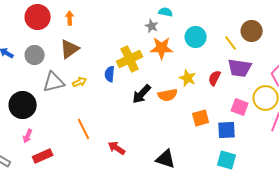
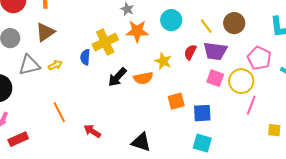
brown circle: (252, 31) -> (234, 23), moved
red semicircle: (215, 78) -> (190, 52), moved
pink square: (240, 107) -> (215, 78), moved

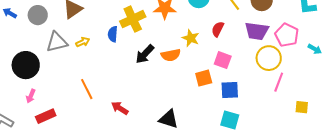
purple trapezoid: (215, 51) -> (257, 31), moved
pink square: (215, 78) -> (223, 60), moved

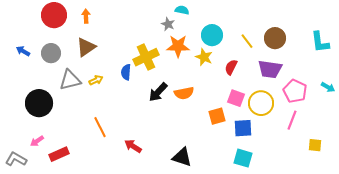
pink pentagon: (287, 35) -> (295, 91), moved
yellow star: (191, 38) -> (204, 57), moved
yellow circle: (269, 58) -> (261, 103), moved
pink arrow: (31, 96) -> (37, 141), moved, turned 32

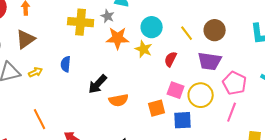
yellow cross: (146, 57) -> (81, 22), moved, turned 30
orange semicircle: (184, 93) -> (119, 100), moved

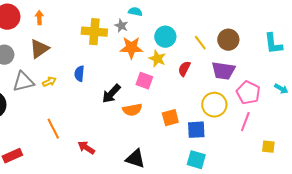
pink square: (176, 90) -> (144, 81), moved

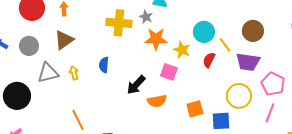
cyan circle: (165, 37) -> (204, 32), moved
yellow line: (200, 43) -> (225, 45), moved
yellow arrow: (49, 82) -> (74, 73), turned -80

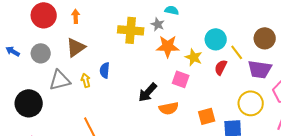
blue semicircle: (104, 65) -> (105, 70), moved

